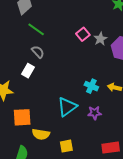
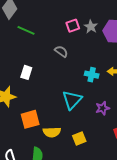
pink square: (83, 34) -> (73, 26), turned 32
gray semicircle: (38, 52) -> (61, 51), moved
purple star: (95, 113) -> (103, 108), moved

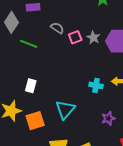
gray semicircle: (61, 51) -> (57, 28), moved
cyan triangle: (72, 100) -> (65, 110), moved
orange square: (30, 119) -> (35, 121), moved

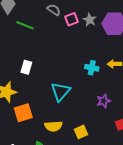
orange square: (35, 121) -> (23, 113), moved

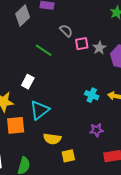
green line: (25, 25) -> (44, 50), moved
cyan triangle: (61, 92) -> (40, 110), moved
yellow semicircle: (53, 126) -> (52, 139), moved

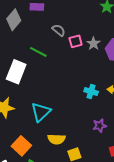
white rectangle: (28, 82) -> (16, 72), moved, size x1.6
orange square: (16, 125) -> (21, 146), moved, turned -36

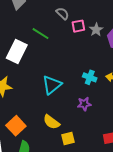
cyan triangle: (41, 112) -> (52, 85), moved
purple star: (100, 126) -> (84, 104), moved
yellow semicircle: (57, 139) -> (51, 122), turned 30

